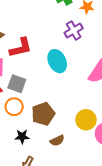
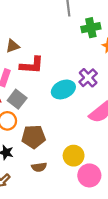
purple cross: (74, 30) -> (88, 78), moved, turned -30
cyan ellipse: (57, 61) -> (63, 89), turned 75

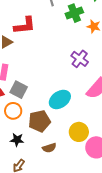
red L-shape: (32, 65) -> (25, 25), moved
cyan ellipse: (63, 89) -> (60, 99), moved

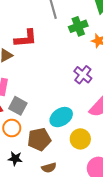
yellow circle: (79, 132) -> (80, 139), moved

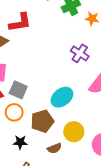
yellow circle: (80, 139) -> (74, 132), moved

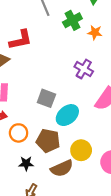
gray square: (18, 90) -> (46, 98), moved
brown pentagon: (42, 121) -> (48, 141), turned 30
brown semicircle: (54, 148) -> (62, 168), size x1.5

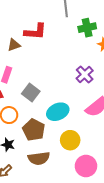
gray square: (46, 98) -> (31, 92), moved
yellow circle: (81, 150) -> (70, 140), moved

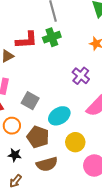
green cross: (87, 28) -> (52, 37), moved

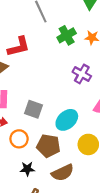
green cross: (52, 37) -> (67, 35), moved

